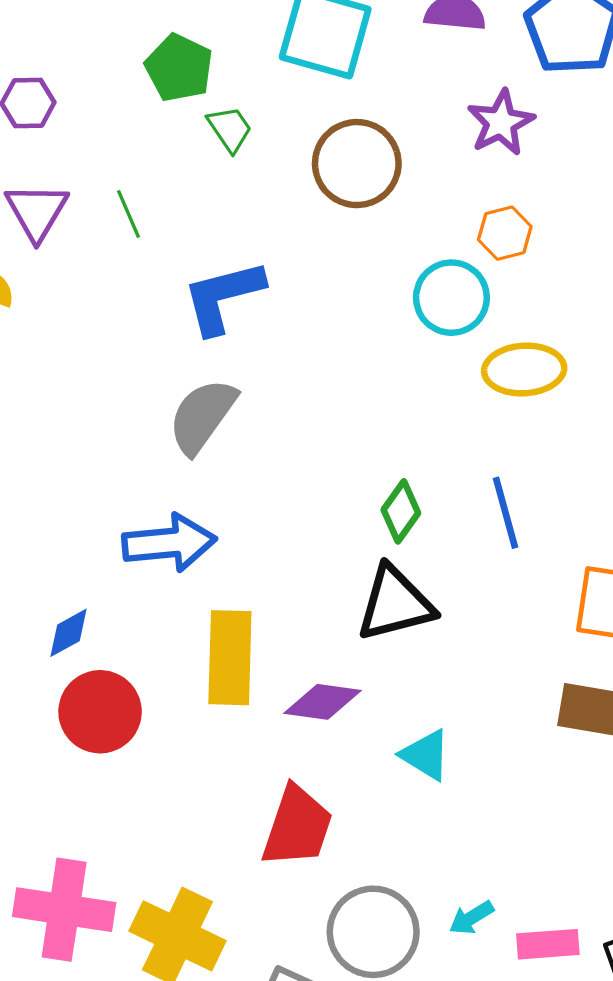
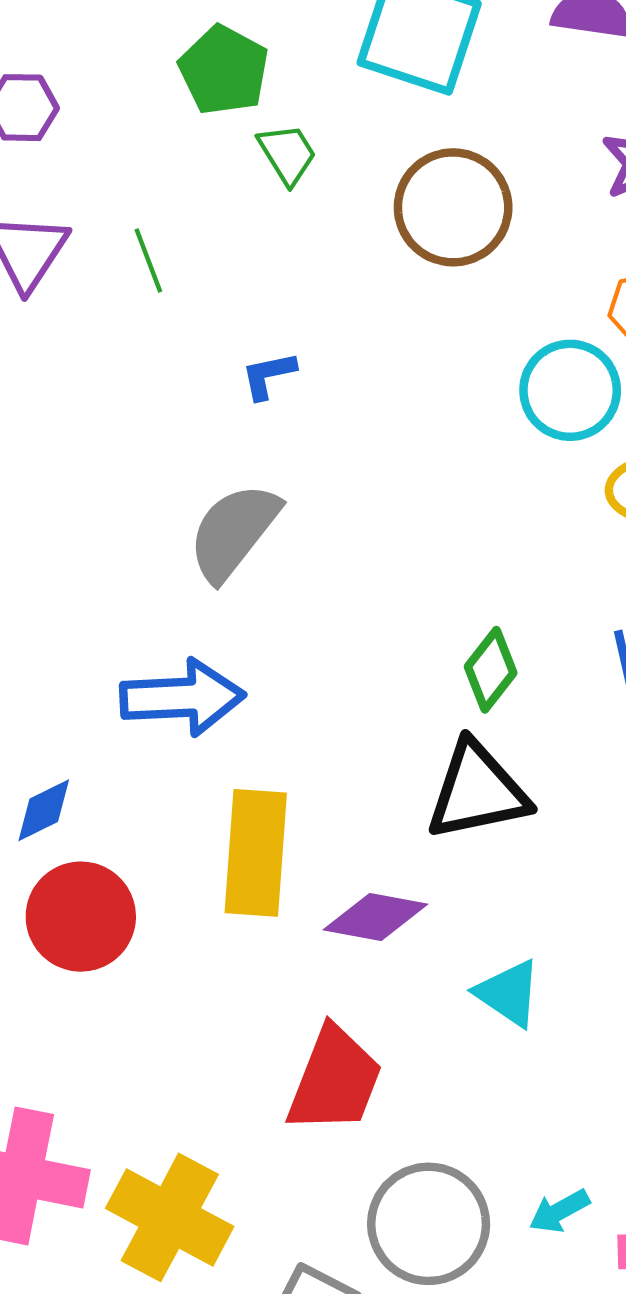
blue L-shape: (223, 297) -> (268, 375), size x0.5

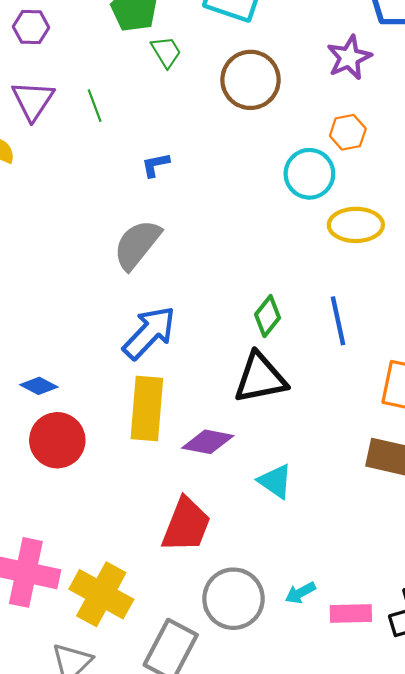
blue arrow: (182, 698) -> (149, 333), moved, turned -44
blue diamond: (44, 810) -> (39, 386), turned 54

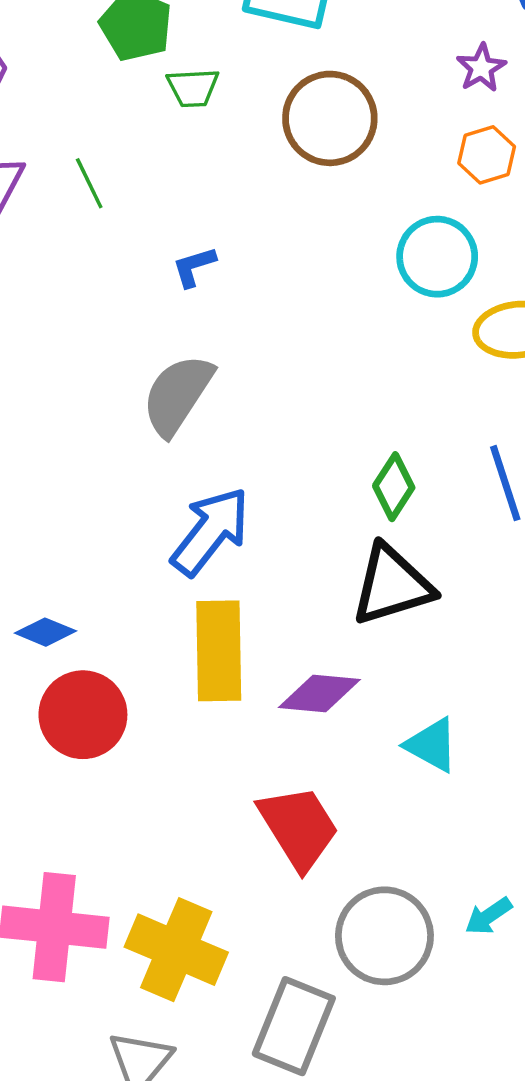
green trapezoid: (166, 52) -> (193, 88), turned 124
purple star: (349, 58) -> (481, 68), size x0.7
orange hexagon: (348, 132) -> (487, 155), moved
red trapezoid: (186, 525) -> (299, 827), turned -48

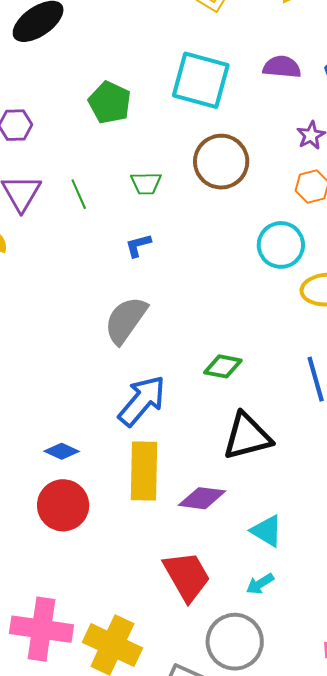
green trapezoid: (193, 88) -> (146, 183), moved
green diamond: (394, 487) -> (223, 366), moved, turned 66
blue diamond: (45, 632) -> (62, 451), moved
cyan arrow: (488, 916) -> (260, 584), moved

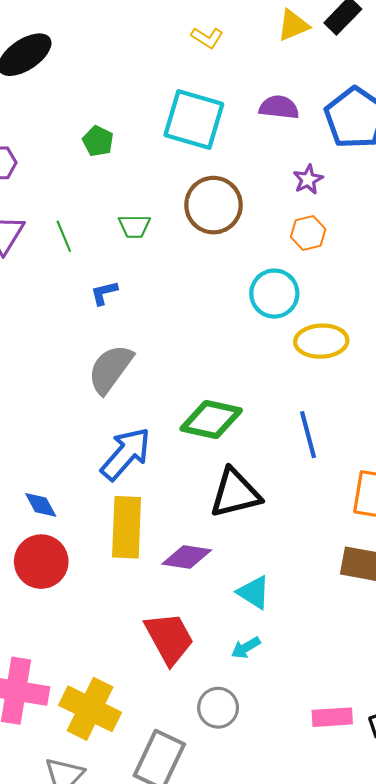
green pentagon: (110, 103) -> (98, 141), size x0.7
blue L-shape: (138, 245) -> (104, 293), moved
green diamond: (223, 366) -> (211, 419), size x1.5
blue diamond: (62, 451) -> (41, 505), turned 36
gray circle: (235, 642) -> (218, 708), size x0.7

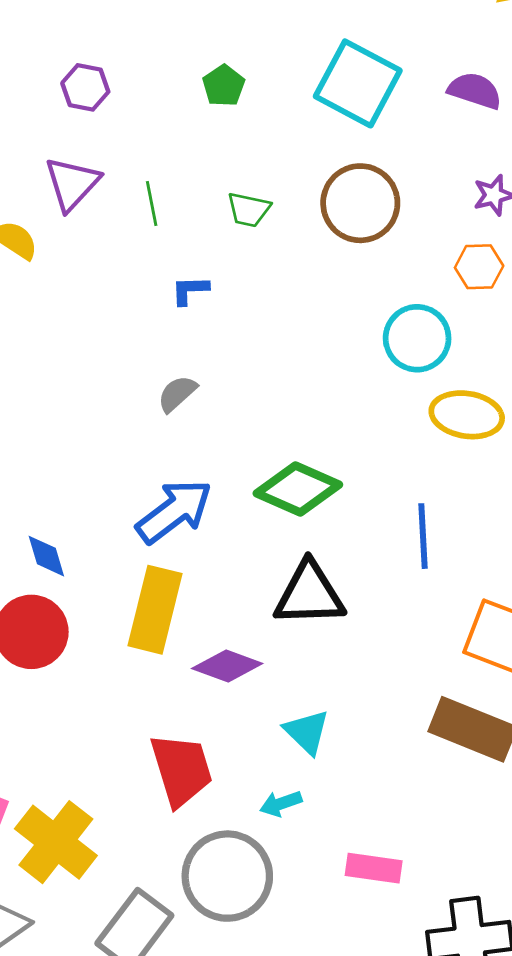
gray semicircle: (110, 369) -> (177, 394), size x0.6
gray circle: (218, 708) -> (227, 876), size x1.6
pink rectangle: (332, 717) -> (374, 868), moved

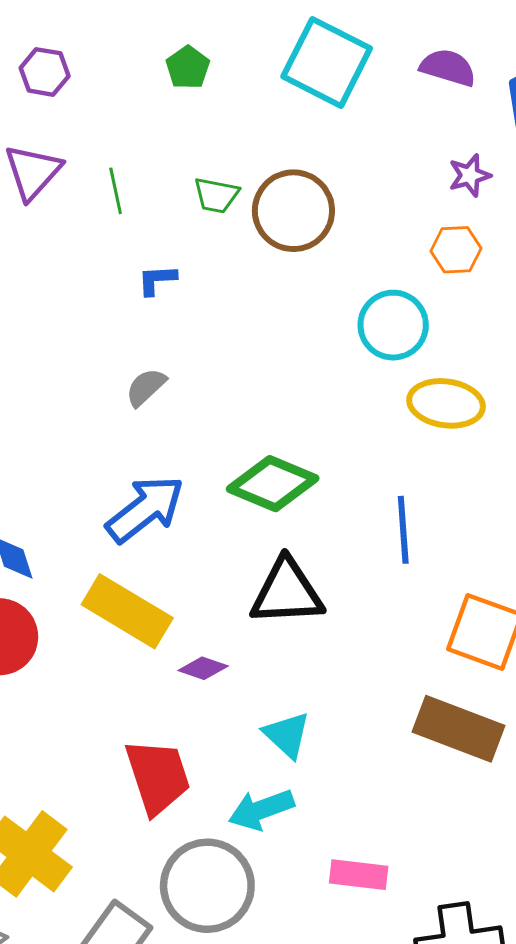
brown circle: (360, 203) -> (293, 211), moved
yellow rectangle: (155, 610) -> (127, 611), turned -72
purple diamond: (227, 666) -> (203, 668), size x0.7
cyan arrow: (281, 804) -> (261, 810), size x1.5

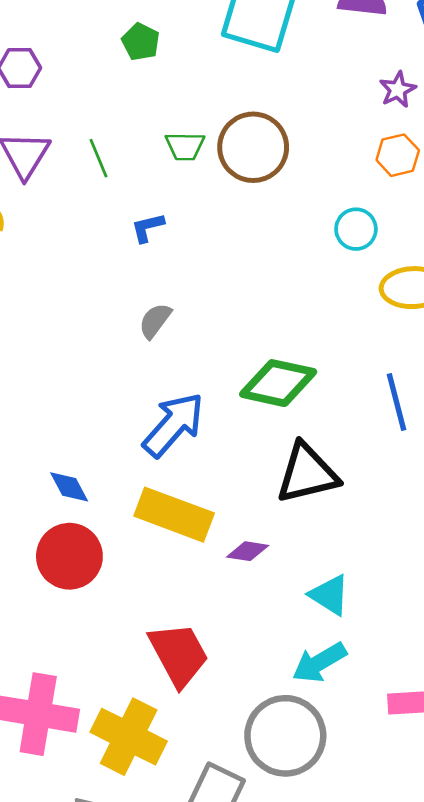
cyan circle: (393, 325) -> (356, 229), size x0.7
red trapezoid: (158, 777) -> (179, 654), moved

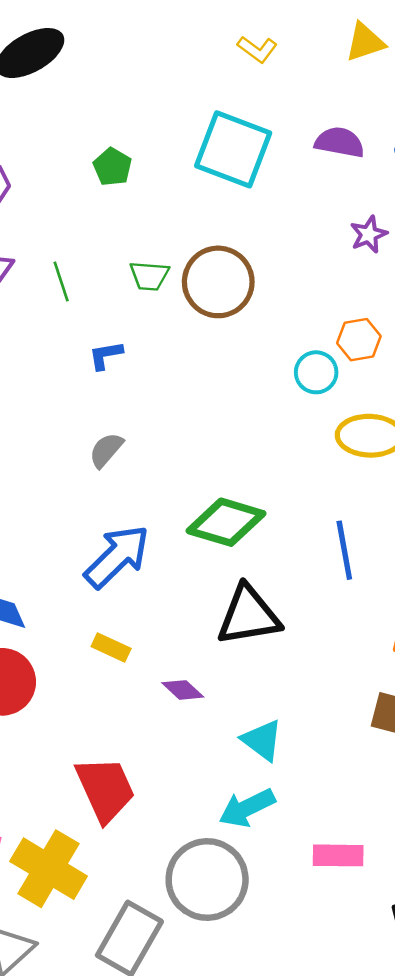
orange hexagon: (398, 155) -> (359, 340), moved
yellow rectangle: (174, 515) -> (111, 647), size x0.5
purple diamond: (248, 551) -> (183, 690), turned 30

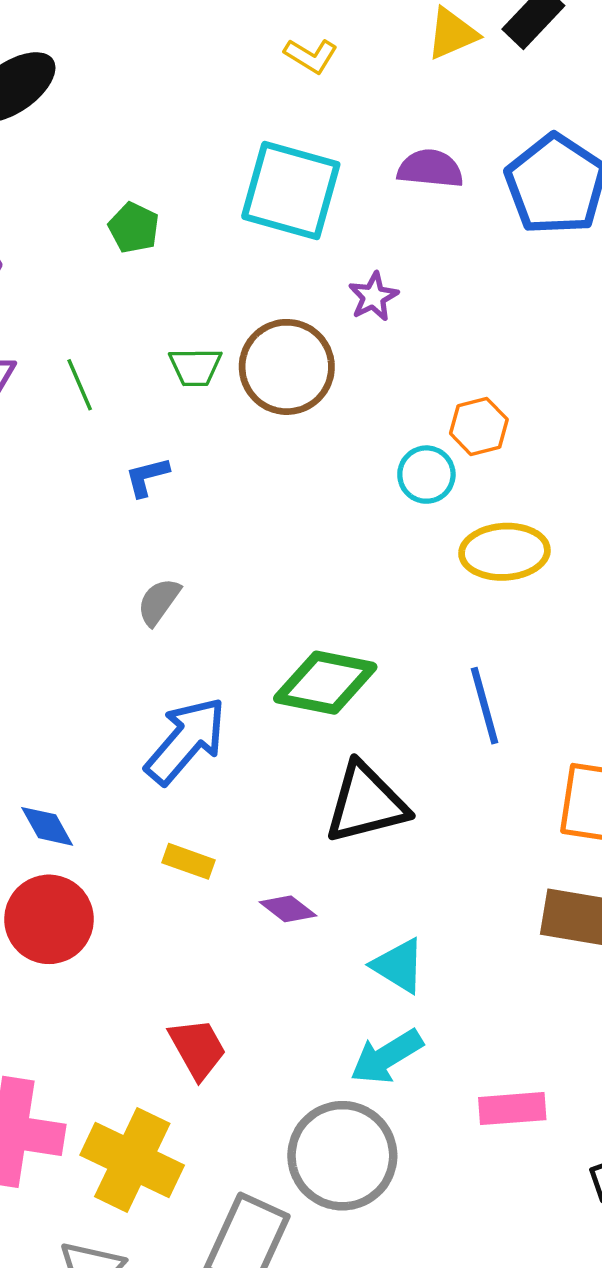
purple star: (369, 234) -> (373, 297), moved
red trapezoid: (105, 789) -> (198, 1049), size x0.7

